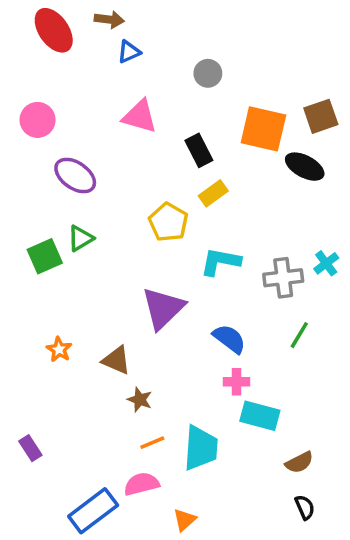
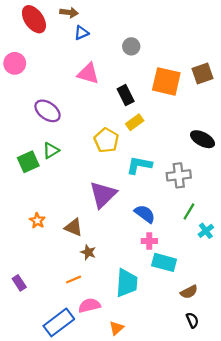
pink circle: (38, 120) -> (15, 63), moved
black ellipse: (305, 167) -> (203, 139), moved
cyan cross: (326, 263) -> (206, 231), moved
orange line: (152, 443) -> (74, 279), moved

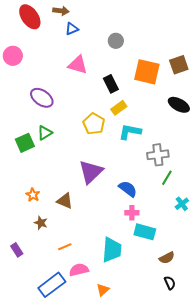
black ellipse: (203, 139) -> (179, 105), moved
cyan L-shape: (139, 165) -> (130, 132), moved
green line: (189, 212) -> (167, 178), moved
brown star: (88, 252) -> (41, 223), moved

